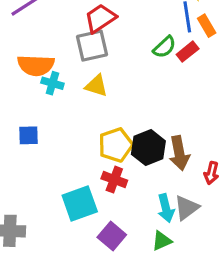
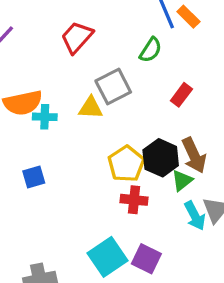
gray square: (92, 46) -> (113, 86), moved
red rectangle: (188, 52) -> (181, 95), moved
cyan square: (80, 203) -> (108, 257), moved
green triangle: (162, 241) -> (182, 180), moved

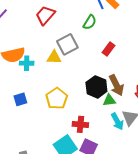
yellow pentagon: (126, 164) -> (57, 98), moved
green triangle: (182, 180) -> (109, 100), turned 32
red cross: (134, 200) -> (80, 124), moved

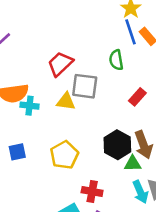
red trapezoid: (45, 15) -> (60, 64), moved
green semicircle: (90, 22) -> (116, 60), turned 133
gray square: (67, 44) -> (85, 86), turned 30

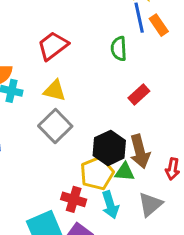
gray square: (85, 86) -> (55, 126), moved, turned 32
yellow pentagon: (64, 155) -> (97, 173), moved
cyan arrow: (140, 192) -> (110, 205), moved

